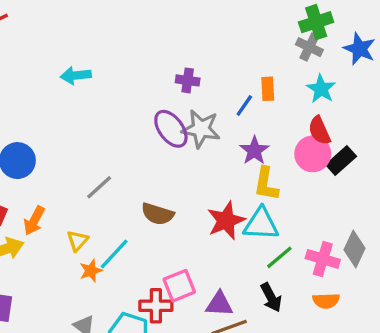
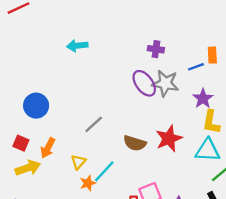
blue line: (244, 105) -> (196, 67), turned 35
red star: (226, 221) -> (169, 138), moved

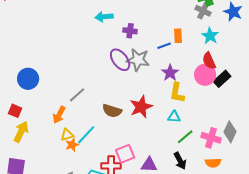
cyan arrow: (77, 46) -> (104, 17), moved
orange arrow: (48, 148) -> (59, 115), moved
cyan triangle: (208, 150) -> (174, 117), size x0.6
yellow triangle: (78, 162) -> (67, 135), moved, turned 32
yellow arrow: (28, 168) -> (21, 132), turned -45

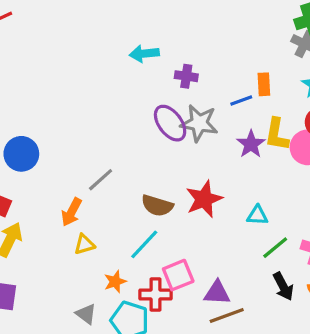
yellow L-shape: (177, 93) -> (277, 134), moved
cyan line: (86, 135) -> (144, 244), moved
orange star: (72, 145) -> (115, 282), moved
black arrow: (180, 161) -> (283, 286), moved

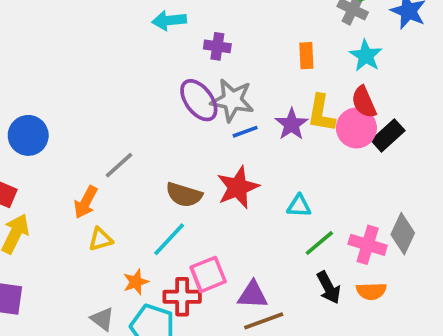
blue line: (241, 100) -> (245, 132), moved

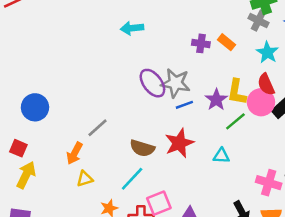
purple cross: (217, 46) -> (201, 43), moved
orange rectangle: (306, 56) -> (227, 42), moved, turned -48
green line: (319, 243) -> (235, 121), moved

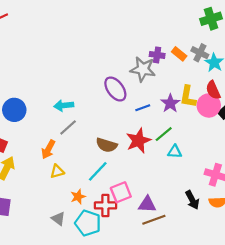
gray cross: (258, 21) -> (200, 53), moved
cyan arrow: (132, 28) -> (64, 105), moved
gray star: (175, 83) -> (143, 69), moved
green line: (235, 121) -> (164, 134), moved

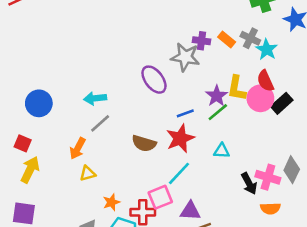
blue line: (143, 108) -> (185, 113), moved
green line: (164, 134) -> (218, 112), moved
cyan line: (98, 171) -> (179, 173), moved
black arrow: (192, 200) -> (249, 183), moved

